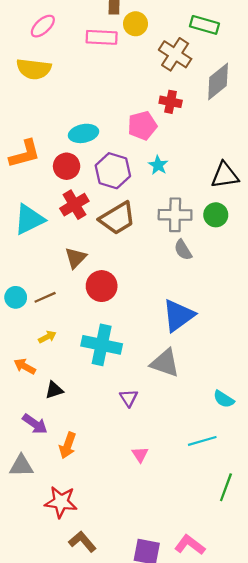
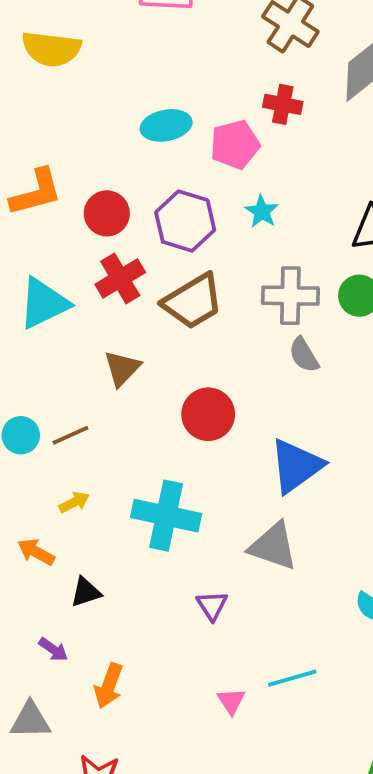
cyan ellipse: (83, 133) -> (166, 125), moved
red circle: (102, 286) -> (208, 414), moved
purple arrow: (35, 424) -> (53, 649), size x0.7
cyan line: (202, 441) -> (292, 678), moved

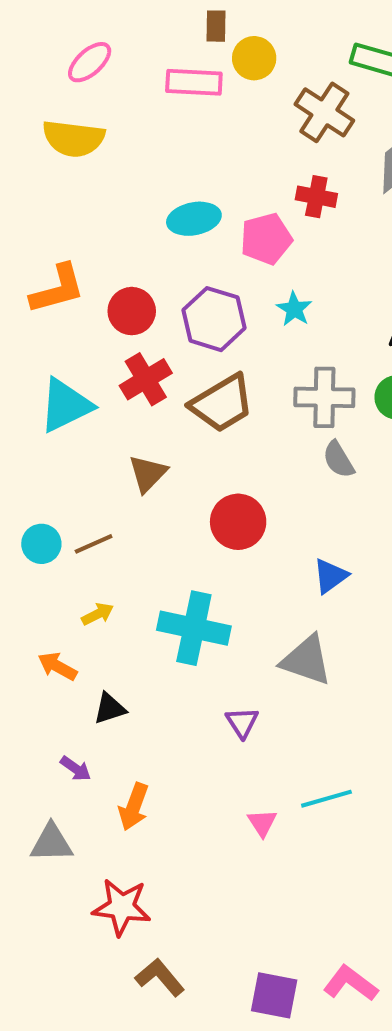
blue triangle: (296, 466) -> (330, 576), size x0.6

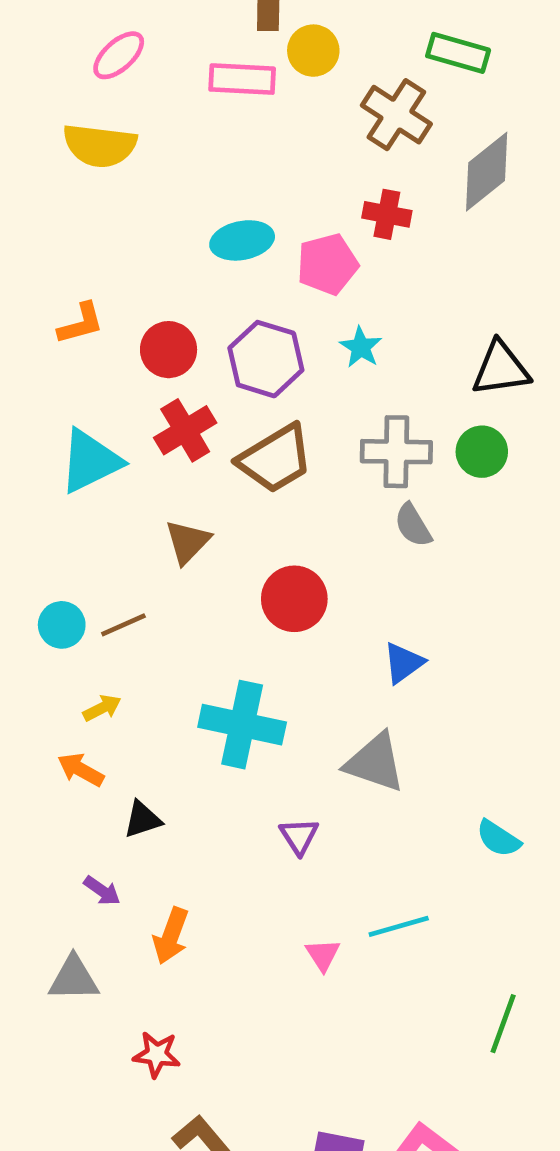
orange L-shape: (57, 289) -> (81, 323), size x0.7
yellow arrow: (98, 614) -> (102, 708), moved
red star: (122, 907) -> (157, 1054), size x0.7

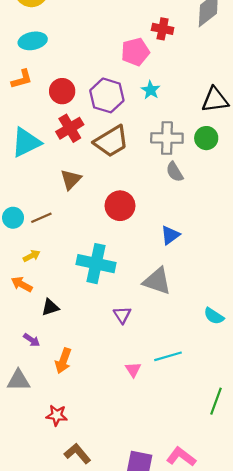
cyan ellipse: (242, 240) -> (33, 41), moved

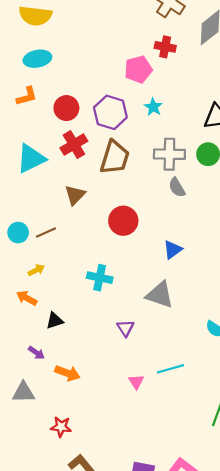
brown trapezoid: (111, 141) -> (115, 157), turned -42
cyan cross: (96, 264) -> (100, 278), size x0.7
orange arrow: (63, 361) -> (67, 373), turned -90

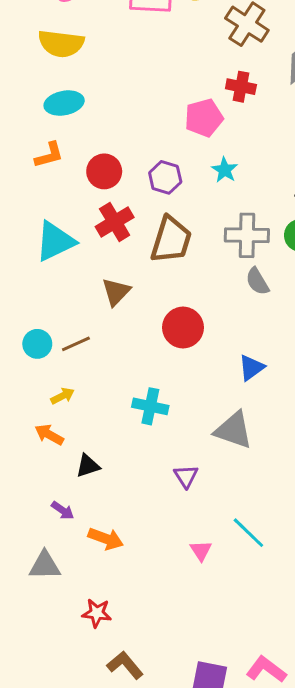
purple hexagon: (110, 112) -> (165, 177), size x0.7
cyan line: (170, 369) -> (248, 533), turned 60

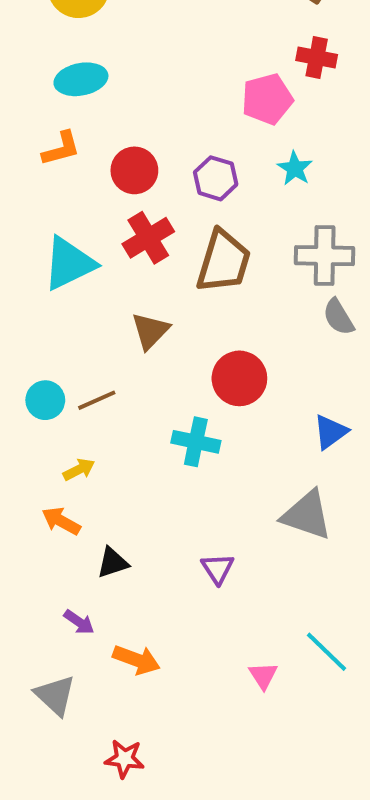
cyan cross: (150, 406) -> (196, 442), moved
purple triangle: (186, 476) -> (218, 569), moved
gray triangle: (45, 565) -> (55, 695), turned 44

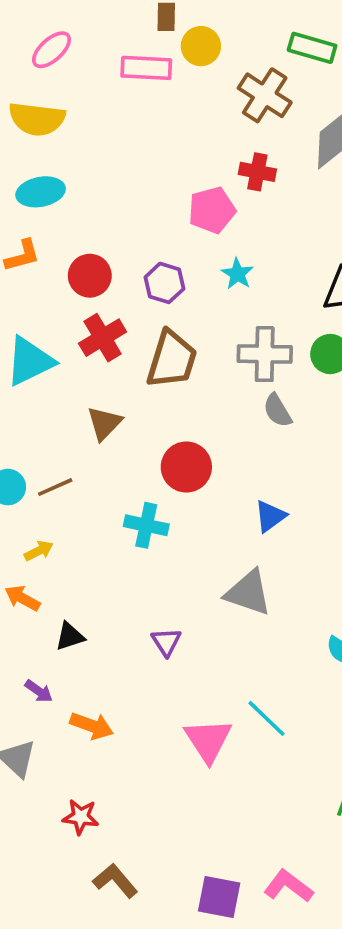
pink triangle: (263, 676) -> (208, 740), size x1.8

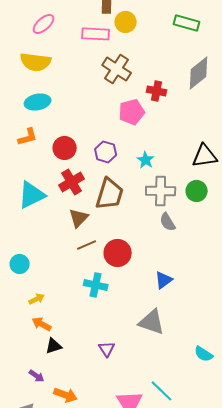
brown cross: (265, 95) -> (117, 69), moved
cyan star: (237, 274) -> (146, 160), moved
brown triangle: (104, 423) -> (79, 218), moved
brown line: (55, 487) -> (87, 245), moved
orange arrow: (22, 598) -> (42, 324), moved

